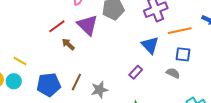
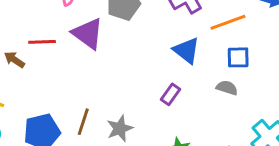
red line: (57, 26) -> (42, 42), turned 42
brown arrow: (68, 44) -> (14, 60), moved

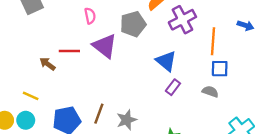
orange line: (228, 22) -> (213, 41), turned -68
blue triangle: (186, 50) -> (166, 61), moved
purple rectangle: (170, 94) -> (173, 87), moved

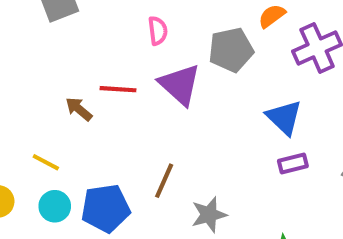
purple rectangle: (173, 87) -> (293, 164), turned 35
brown line: (99, 114) -> (164, 181), moved
cyan circle: (26, 120) -> (55, 206), moved

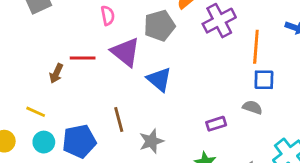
brown arrow: (79, 109) -> (56, 73), turned -102
blue triangle: (284, 118) -> (159, 79), moved
purple rectangle: (293, 164) -> (216, 124), moved
brown line: (164, 181) -> (119, 119), turned -35

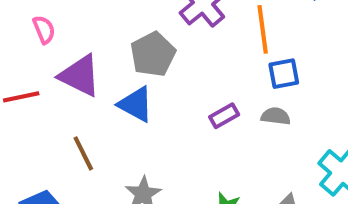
gray pentagon: (159, 26) -> (153, 54), moved
brown line: (119, 119) -> (83, 153), moved
purple rectangle: (216, 124) -> (224, 116), moved

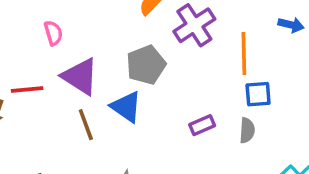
gray semicircle: (276, 116) -> (247, 130), turned 80
brown line: (83, 153) -> (86, 125), moved

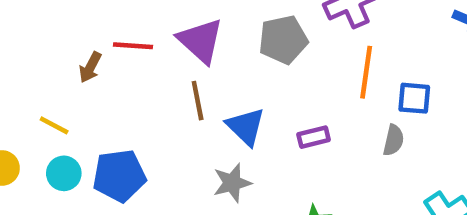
orange line: (244, 54) -> (366, 72), moved
blue triangle: (126, 107) -> (246, 127), moved
purple rectangle: (202, 125) -> (314, 137), moved

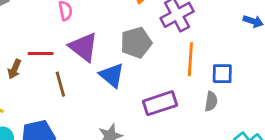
brown line: (198, 101) -> (60, 84), moved
blue triangle: (246, 127) -> (112, 75), moved
purple rectangle: (314, 137) -> (160, 103), size x1.6

